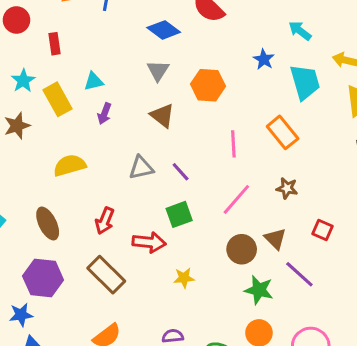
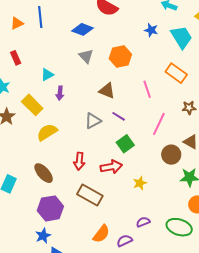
yellow rectangle: (57, 99) -> (32, 105), moved
brown triangle: (162, 116) -> (107, 91), moved

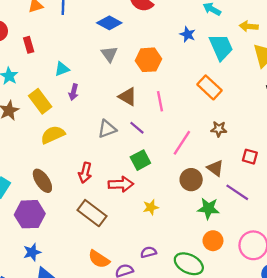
pink line: (147, 89) -> (160, 101), moved
purple hexagon: (50, 208) -> (30, 214), moved
orange semicircle: (101, 234) -> (99, 259), turned 78

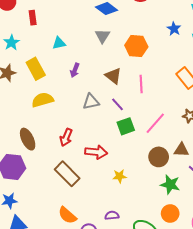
purple arrow: (74, 92) -> (75, 70), moved
green square: (140, 160) -> (126, 126), moved
brown triangle: (215, 168) -> (181, 150), turned -42

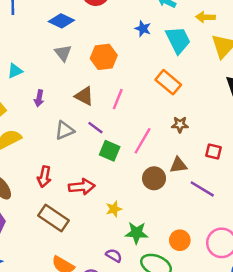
pink line: (141, 84) -> (118, 99), turned 36
green square: (126, 126) -> (110, 151), turned -36
green star: (170, 185) -> (137, 233), moved
purple semicircle: (112, 215) -> (114, 255), turned 48

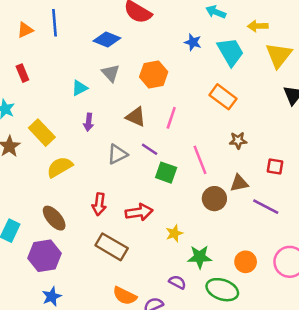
cyan triangle: (15, 71) -> (80, 88), moved
pink line: (143, 141) -> (200, 160), turned -48

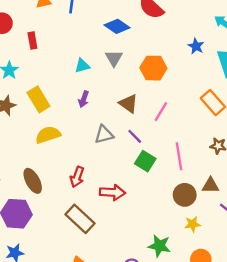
yellow star: (174, 233) -> (192, 224), moved

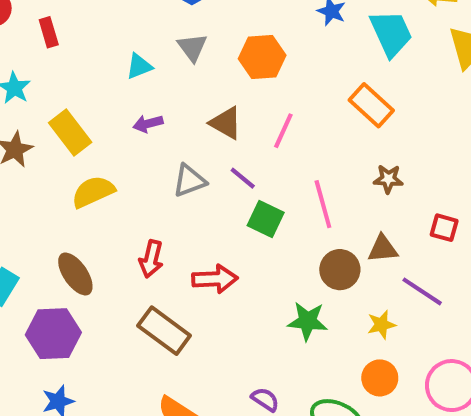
purple arrow: (84, 99) -> (148, 124), turned 63
yellow star: (192, 224) -> (381, 325), moved
green star: (159, 246) -> (308, 321), moved

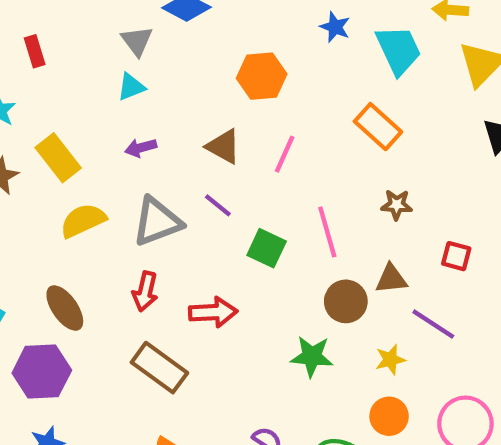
gray triangle: (192, 47) -> (137, 41), moved
purple line: (243, 178) -> (218, 205), moved
gray triangle: (189, 181) -> (157, 222), moved, size x1.4

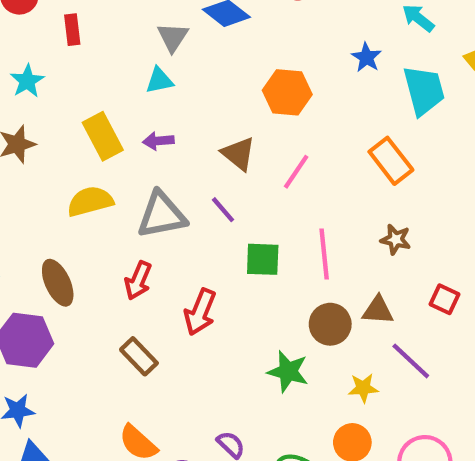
yellow rectangle: (58, 158) -> (103, 136), moved
green square: (267, 248) -> (263, 259), turned -33
red arrow: (213, 312) -> (200, 312), turned 105
brown rectangle: (159, 368) -> (139, 356), size x0.7

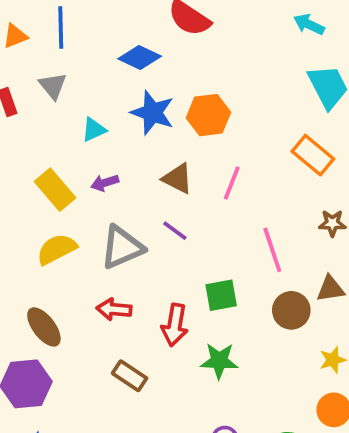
gray triangle: (173, 37) -> (53, 86), moved
blue star: (366, 57) -> (152, 113), moved, size x1.6
green square: (263, 259) -> (221, 295), moved
red arrow: (138, 280) -> (114, 309), turned 84
green star: (288, 372) -> (219, 361), moved

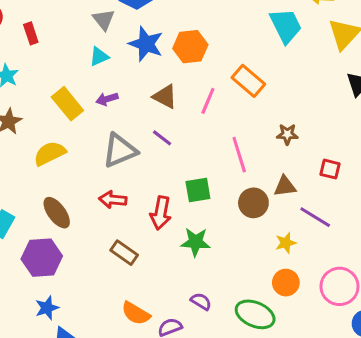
gray triangle: (53, 86) -> (104, 20), moved
orange rectangle: (313, 155) -> (248, 81), moved
yellow semicircle: (57, 249) -> (50, 153), moved

